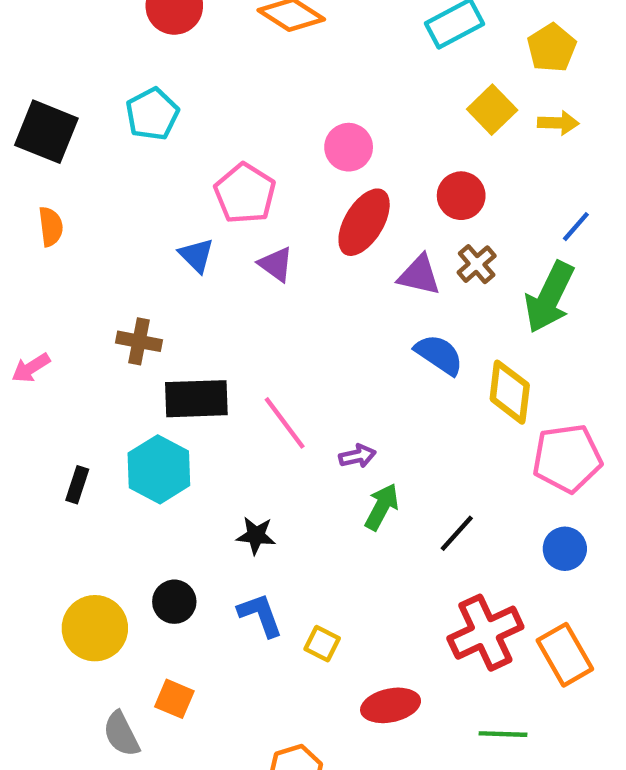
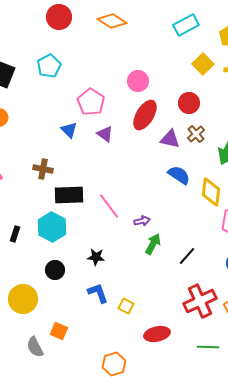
black circle: (174, 602) -> (55, 270), moved

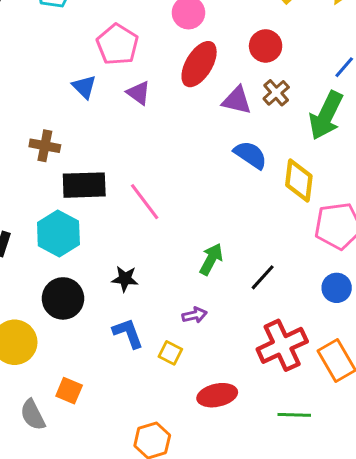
purple arrow: (142, 221) -> (195, 315), moved
black circle: (55, 270) -> (63, 298), size x1.4

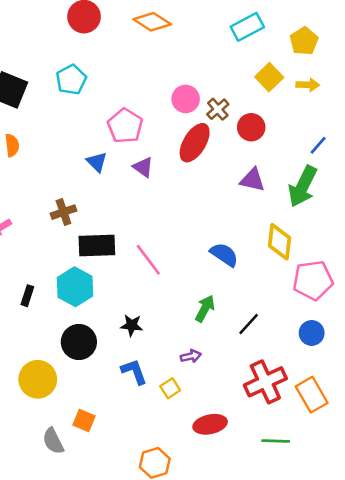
brown cross: (276, 93) -> (218, 109), moved
purple triangle: (237, 100) -> (252, 180), moved
brown cross: (45, 146) -> (63, 212), turned -30
blue semicircle: (250, 155) -> (224, 255), moved
yellow square: (170, 353) -> (170, 388), turned 30

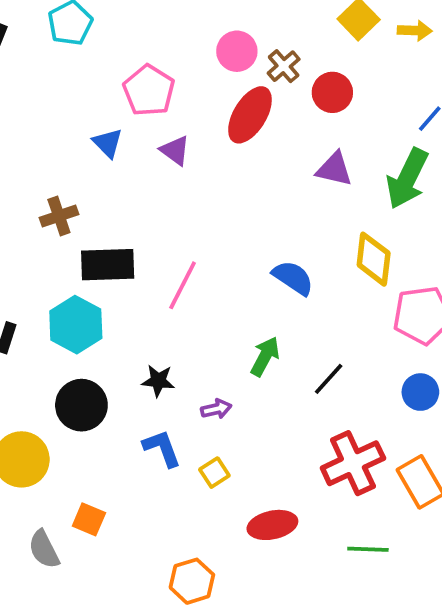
pink line: (148, 260) -> (183, 285), turned 64
purple arrow: (191, 356) -> (216, 409), moved

